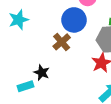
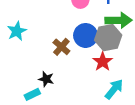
blue circle: (74, 20) -> (86, 35), moved

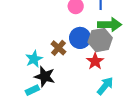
cyan star: (17, 31) -> (34, 59), moved
black star: (46, 79) -> (45, 77), size x1.5

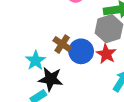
blue circle: (80, 38) -> (81, 51), moved

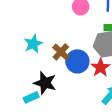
cyan star: (36, 61) -> (33, 44), moved

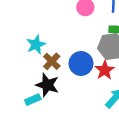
brown cross: (61, 52) -> (52, 61), moved

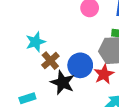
black star: (47, 85) -> (63, 82), moved

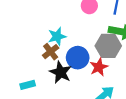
cyan star: (36, 42) -> (57, 36), moved

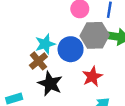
gray hexagon: (108, 46) -> (95, 35), moved
blue circle: (78, 58) -> (71, 49), moved

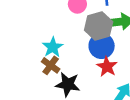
blue circle: (71, 49) -> (102, 46), moved

